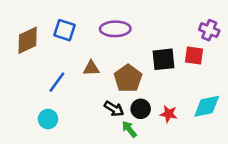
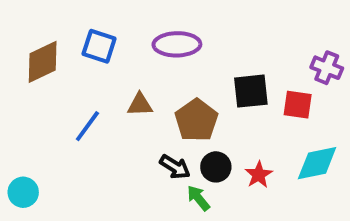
purple cross: (209, 30) -> (327, 68), moved
red square: (194, 55) -> (298, 105), moved
red star: (169, 114) -> (259, 175), turned 30
cyan circle: (48, 119) -> (23, 192), moved

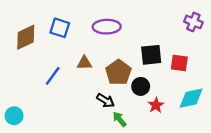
purple cross: (327, 68) -> (193, 22), moved
black circle: (216, 167) -> (141, 86), moved

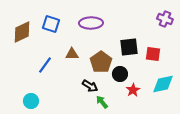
cyan circle: (14, 116) -> (31, 101), moved

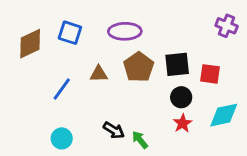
brown pentagon: (101, 62) -> (139, 67), moved
black circle: (120, 74) -> (181, 97), moved
black arrow: (90, 86) -> (114, 130), moved
cyan circle: (31, 101) -> (62, 138), moved

